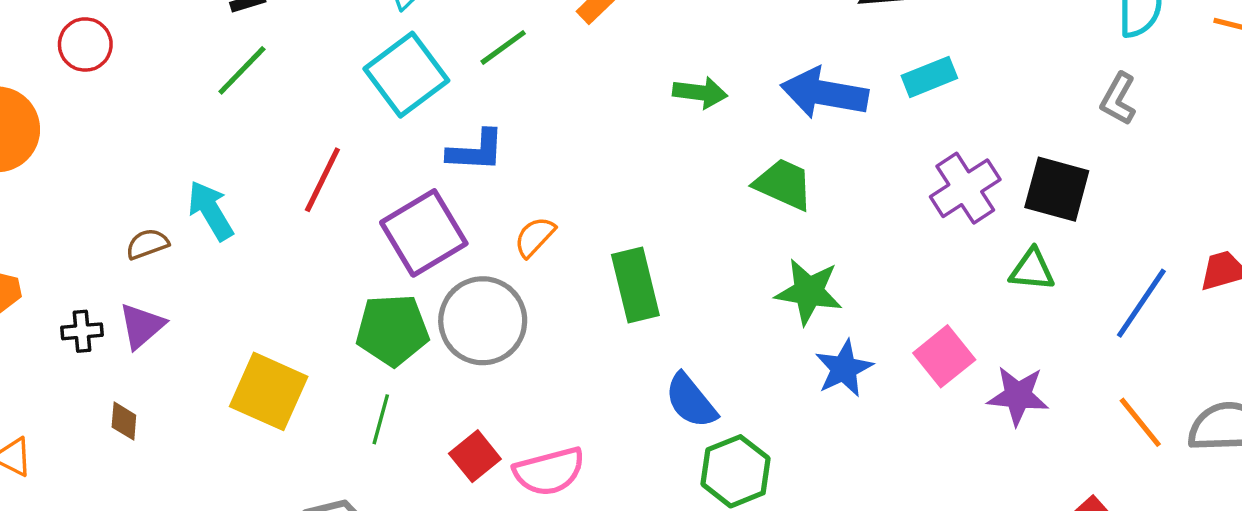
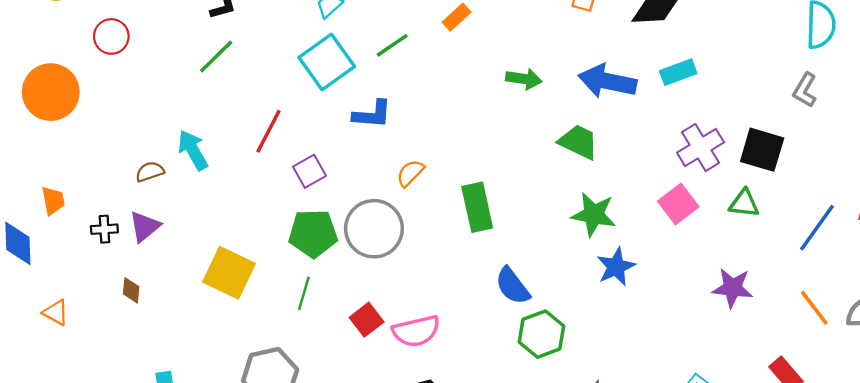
purple square: (424, 233) -> (309, 171), moved, size x0.6
pink square: (944, 356) -> (678, 204), moved

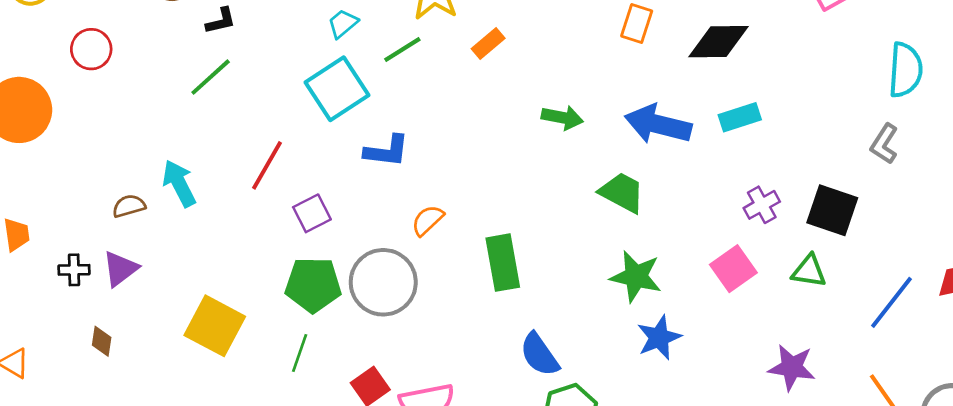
green line: (392, 45) -> (402, 49), moved
purple cross: (701, 148) -> (762, 205), size x0.7

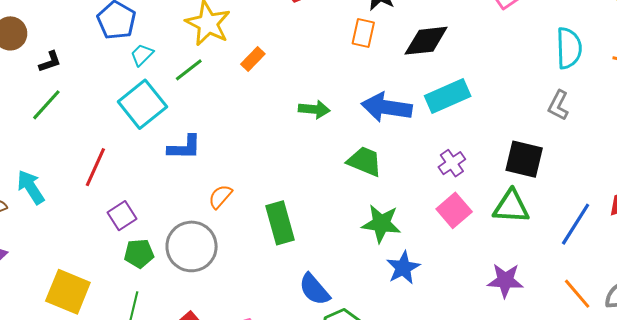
cyan rectangle: (740, 117) -> (448, 96), size x1.4
purple cross: (762, 205) -> (452, 163), moved
purple square: (312, 213) -> (122, 216), moved
green triangle: (809, 271) -> (511, 207), size x1.4
green pentagon: (313, 285) -> (139, 254), size x0.7

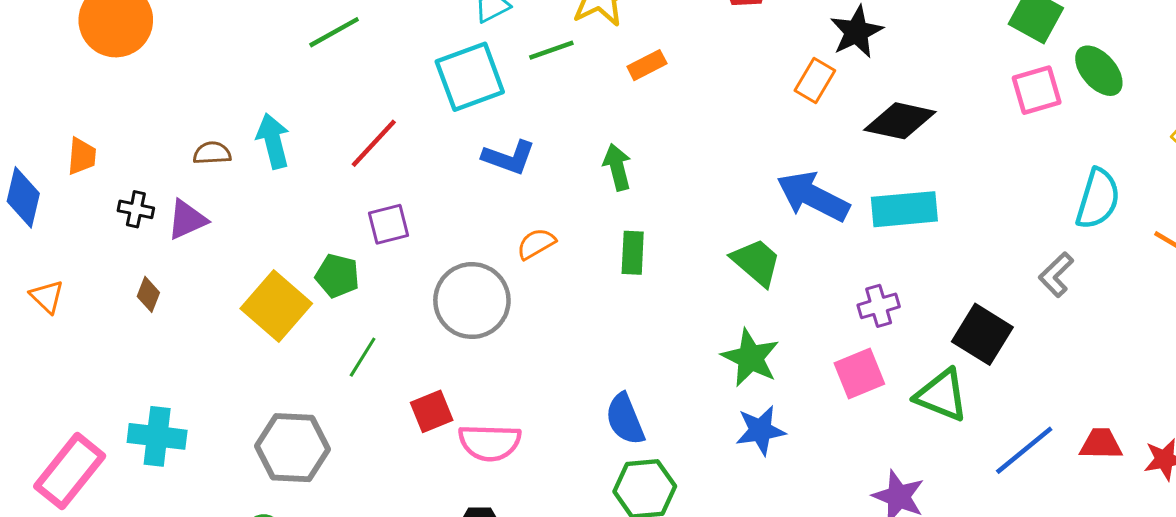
green arrow: (314, 109) -> (617, 167), moved, turned -128
green rectangle: (280, 223) -> (633, 253), moved, size x0.7
green pentagon: (139, 254) -> (337, 276), moved

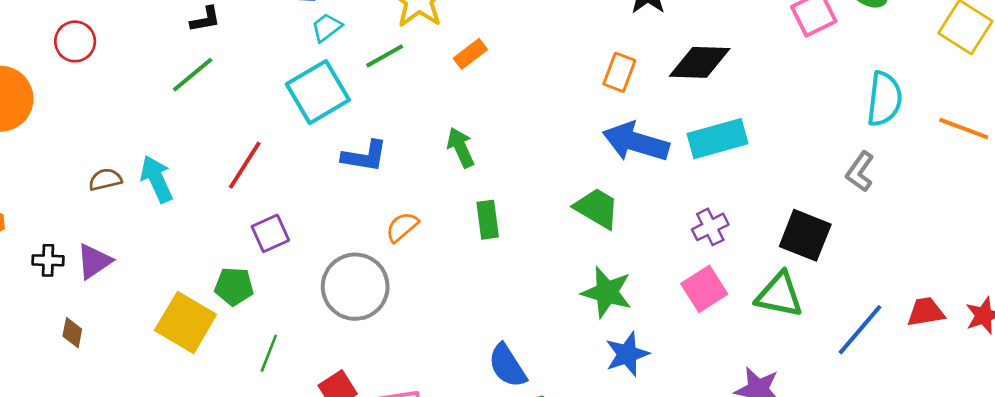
orange rectangle: (815, 80) -> (619, 72), moved
brown semicircle: (212, 153) -> (105, 180), moved

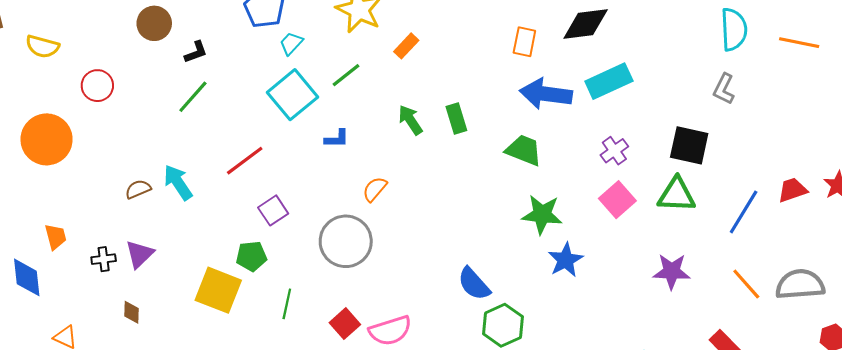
green line: (385, 56) -> (346, 75), moved
blue L-shape: (365, 156) -> (337, 139), size x0.7
red line: (245, 165) -> (245, 161), turned 30
green rectangle: (488, 220) -> (456, 118), moved

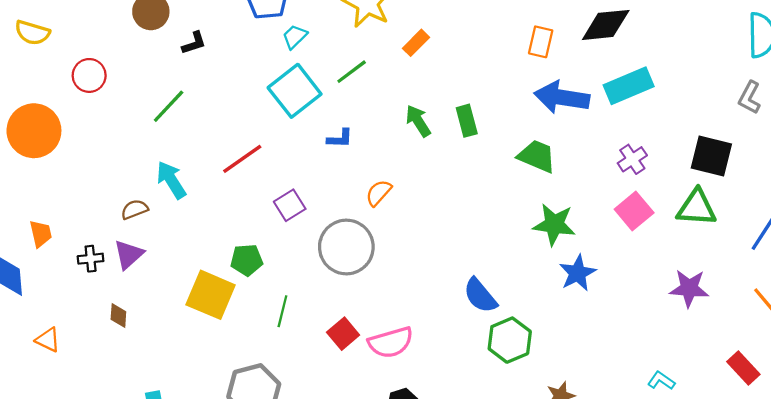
green line: (193, 97) -> (169, 106), moved
brown semicircle: (138, 189) -> (134, 209), moved
purple square: (273, 210) -> (290, 205), moved

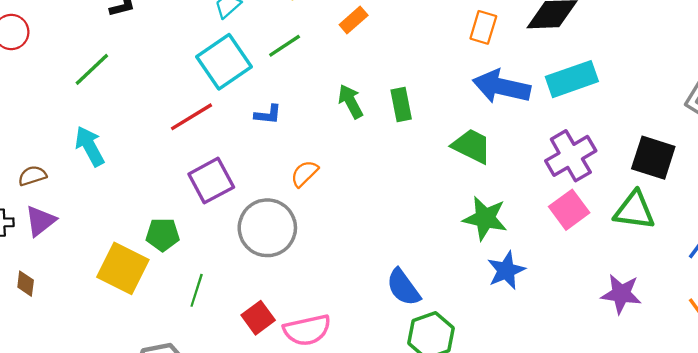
red line: (242, 159) -> (192, 117), moved
purple cross: (632, 159) -> (571, 156), size x1.6
purple square: (290, 205) -> (211, 181), size x1.4
brown semicircle: (134, 209) -> (32, 176), moved

